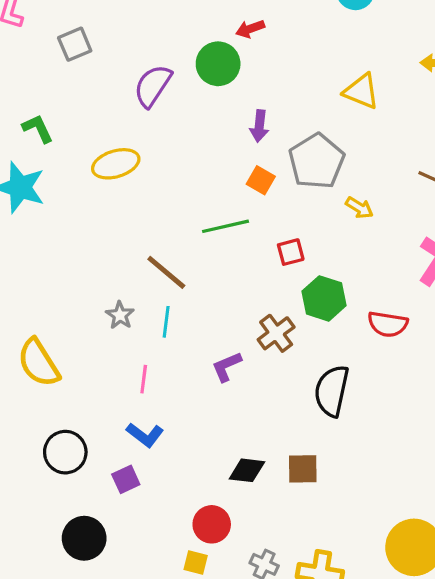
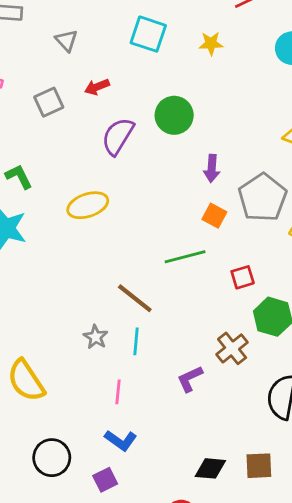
red arrow: (250, 29) -> (97, 87), moved

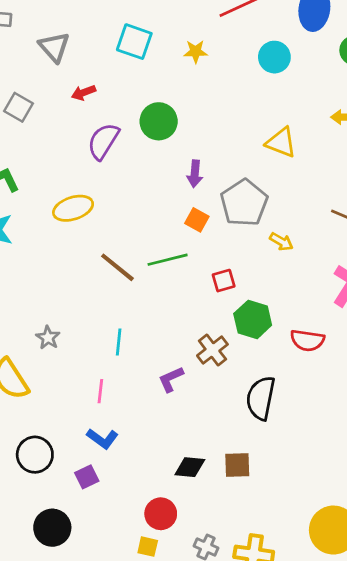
gray triangle: (66, 41) -> (54, 47), size x1.4
gray square: (49, 102) -> (19, 107), moved, turned -36
brown line: (135, 298) -> (117, 267), moved
gray star: (96, 337) -> (48, 338), moved

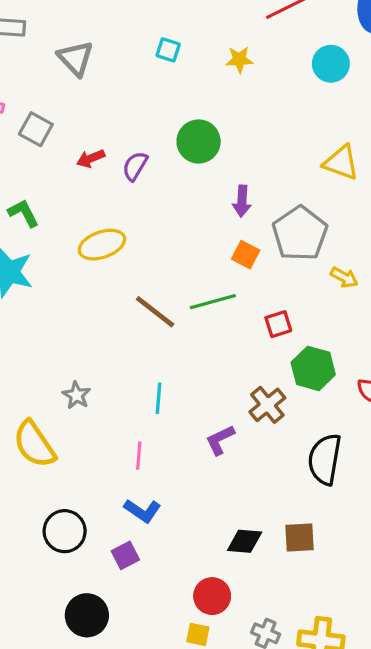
cyan square: (134, 42) -> (168, 50), size x0.6
red arrow: (83, 93) -> (91, 158), moved
purple semicircle: (103, 141) -> (135, 166), size x0.7

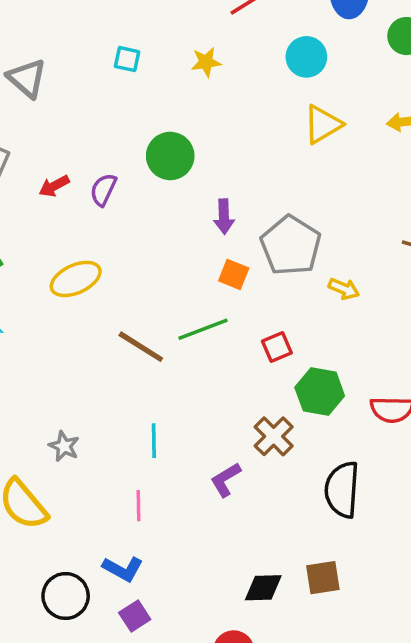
yellow triangle: (341, 163) -> (323, 124), moved, turned -45
blue L-shape: (143, 511) -> (123, 569), moved

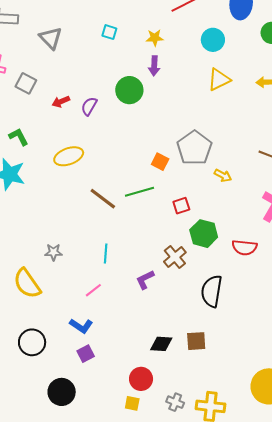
purple arrow: (224, 217) -> (154, 66), moved
gray star: (64, 446) -> (53, 252), turned -30
pink line: (138, 506) -> (93, 290), turned 48
black circle: (66, 596) -> (32, 342), moved

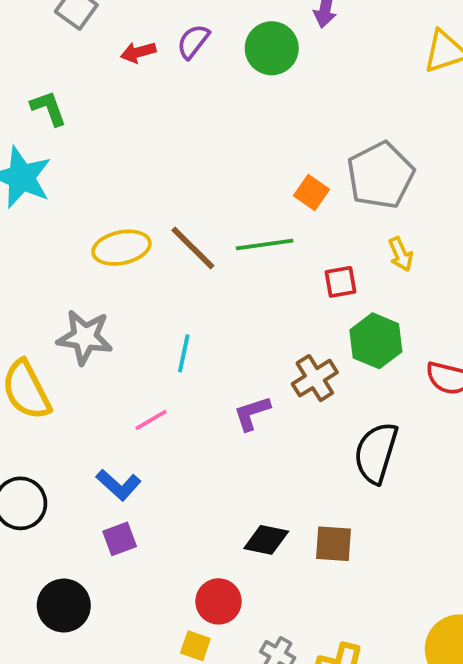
purple semicircle: (89, 106) -> (193, 42), moved
yellow ellipse: (69, 156) -> (121, 248), moved
yellow arrow: (223, 175) -> (401, 254), moved, turned 30
gray star: (53, 252) -> (85, 337), size x1.6

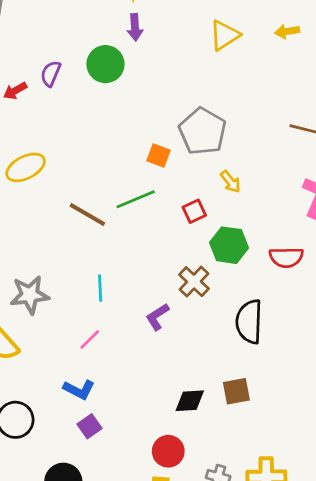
yellow ellipse: (121, 248) -> (26, 167), moved

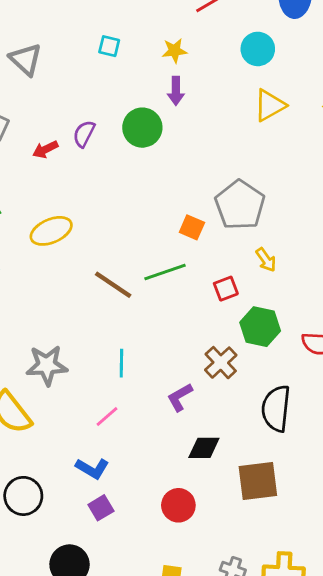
brown square: (236, 391) -> (258, 481), size x1.4
black diamond: (190, 401) -> (204, 448), moved
red circle: (168, 451) -> (178, 505), moved

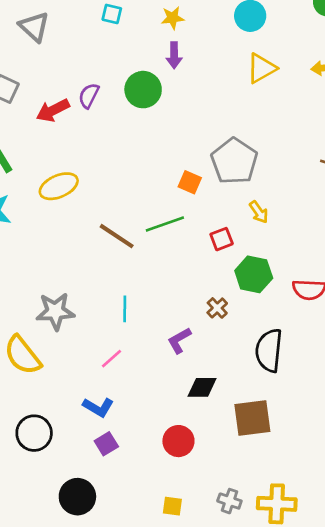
red arrow: (45, 149) -> (53, 110), size x1.4
brown cross: (221, 363) -> (217, 308), size x0.7

